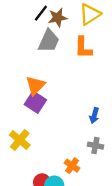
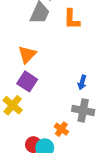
purple square: (35, 102) -> (27, 81), moved
gray cross: (95, 146) -> (83, 110), size x1.5

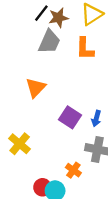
purple square: (27, 81) -> (70, 117), moved

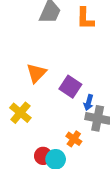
orange triangle: (36, 88) -> (36, 73), moved
blue arrow: (96, 119) -> (89, 103), moved

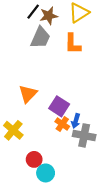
orange cross: (74, 139) -> (62, 124), moved
red circle: (43, 156) -> (34, 159), moved

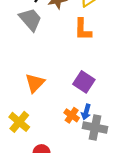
gray trapezoid: (40, 38) -> (30, 19), moved, turned -65
purple square: (59, 106) -> (84, 82), moved

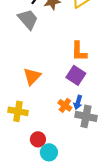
orange L-shape: (83, 29) -> (79, 51), moved
yellow cross: (19, 122) -> (18, 111), turned -30

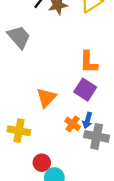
gray trapezoid: (28, 19) -> (19, 37), moved
orange triangle: (32, 76) -> (46, 98), moved

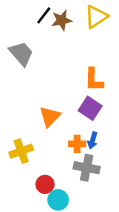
orange cross: (73, 124) -> (77, 144), turned -35
yellow cross: (19, 131) -> (21, 151), turned -30
gray cross: (97, 136) -> (87, 168), moved

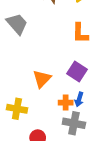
orange L-shape: (94, 80) -> (80, 33), moved
yellow cross: (21, 151) -> (17, 109), turned 30

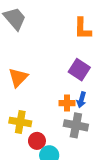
orange triangle: (42, 79) -> (18, 77), moved
yellow cross: (17, 109) -> (20, 122), moved

